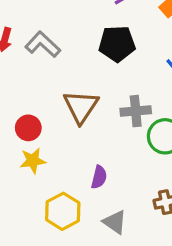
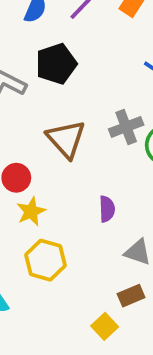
black pentagon: (117, 44) -> (56, 64), moved
yellow hexagon: (63, 211) -> (46, 260), moved

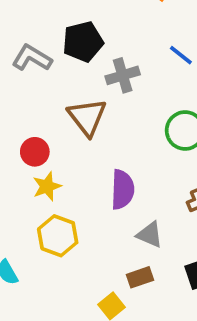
gray cross: (126, 127) -> (123, 75), moved
purple semicircle: (107, 209) -> (123, 190), size x1.5

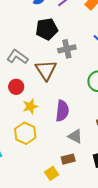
gray L-shape: (32, 58) -> (17, 57), moved
yellow star: (47, 186) -> (30, 106), moved

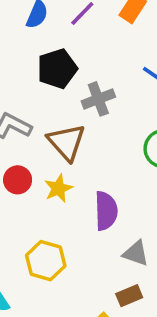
yellow star: (30, 106) -> (58, 188), moved

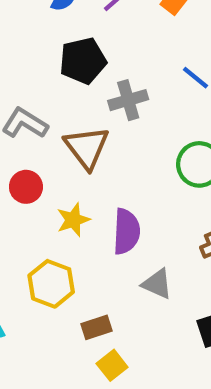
yellow star: (58, 188) -> (73, 220), moved
brown rectangle: (129, 296) -> (96, 327), moved

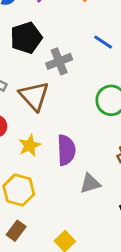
gray triangle: (157, 284) -> (90, 183), turned -35
brown rectangle: (96, 327) -> (16, 231), moved, turned -30

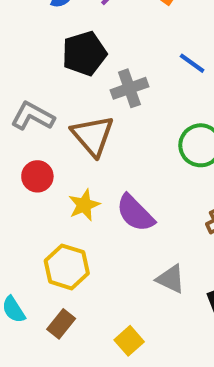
purple semicircle: (66, 150) -> (135, 213), turned 136
gray triangle: (90, 183) -> (171, 279), moved, turned 40

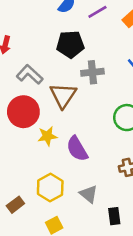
red circle: (37, 176) -> (23, 112), size x1.6
yellow hexagon: (67, 267) -> (50, 188), moved

